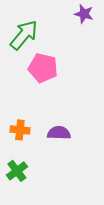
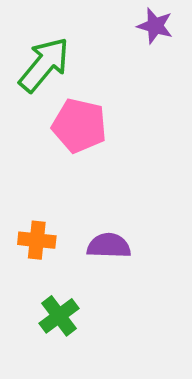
green cross: (17, 171) -> (59, 316), moved

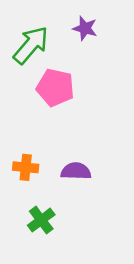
purple star: (155, 26) -> (85, 28), moved

